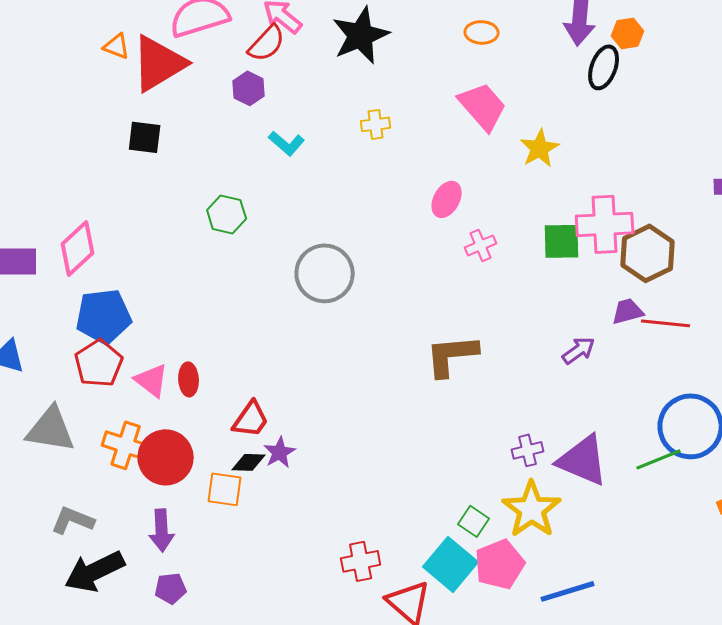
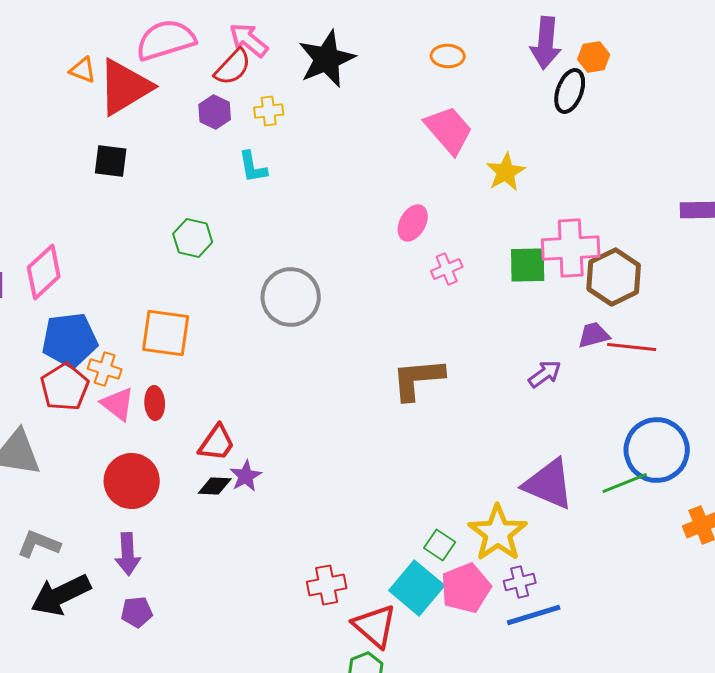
yellow cross: (376, 124) -> (269, 111), moved
cyan L-shape: (287, 143) -> (253, 167), turned 39
orange cross: (126, 445) -> (105, 369), moved, size x0.7
purple cross: (528, 450) -> (520, 582), moved
orange square: (225, 489) -> (166, 333), moved, size x1.4

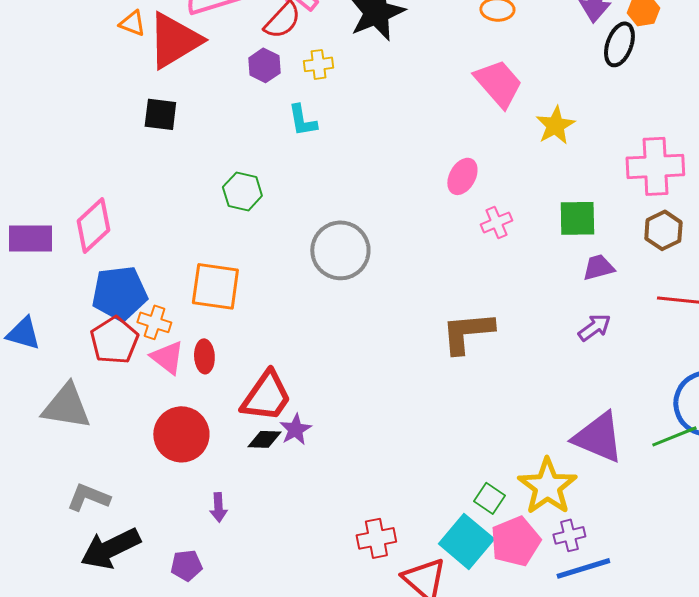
pink cross: (571, 248) -> (655, 166), moved
brown hexagon: (614, 277) -> (663, 230), size x0.7
purple trapezoid: (594, 335) -> (598, 267), moved
red trapezoid: (217, 443) -> (266, 396), size x1.4
purple arrow: (128, 554) -> (218, 507), moved, size x0.7

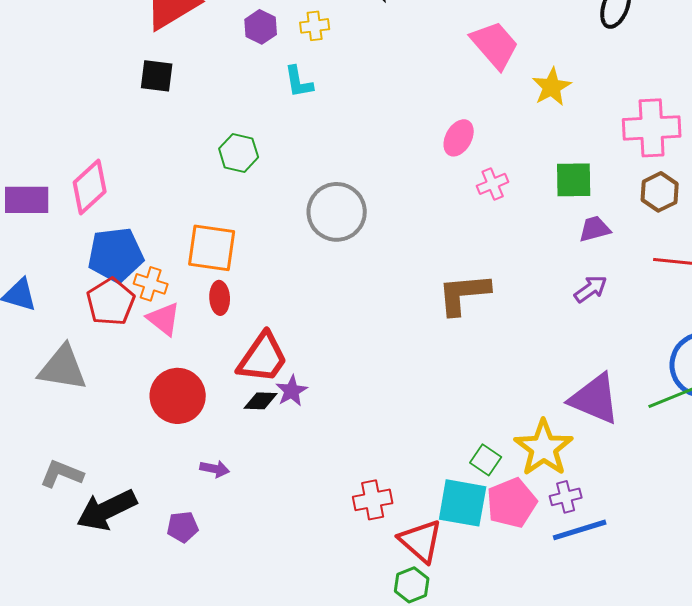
red ellipse: (204, 356) -> (220, 298), moved
gray L-shape: (88, 497) -> (62, 474), moved
purple arrow: (218, 507) -> (215, 469), turned -76
cyan square: (466, 541) -> (463, 503), turned -30

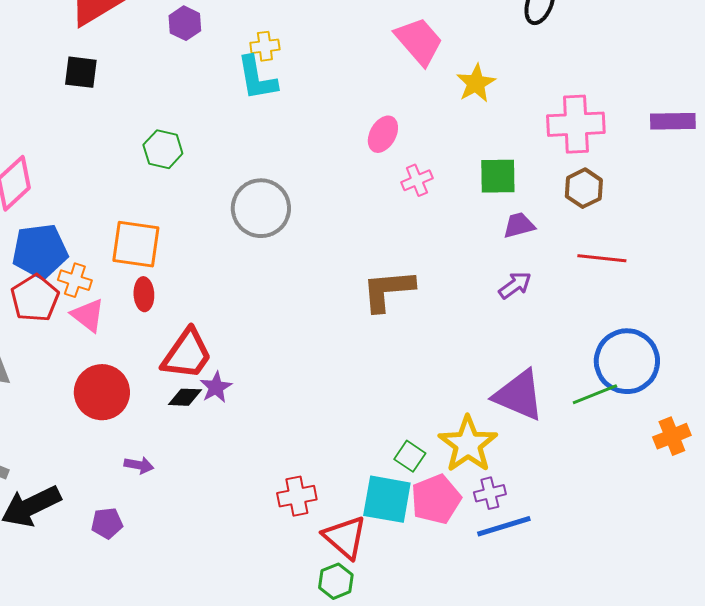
yellow cross: (315, 26) -> (265, 46), moved
cyan L-shape: (299, 82) -> (257, 78), moved, size x1.4

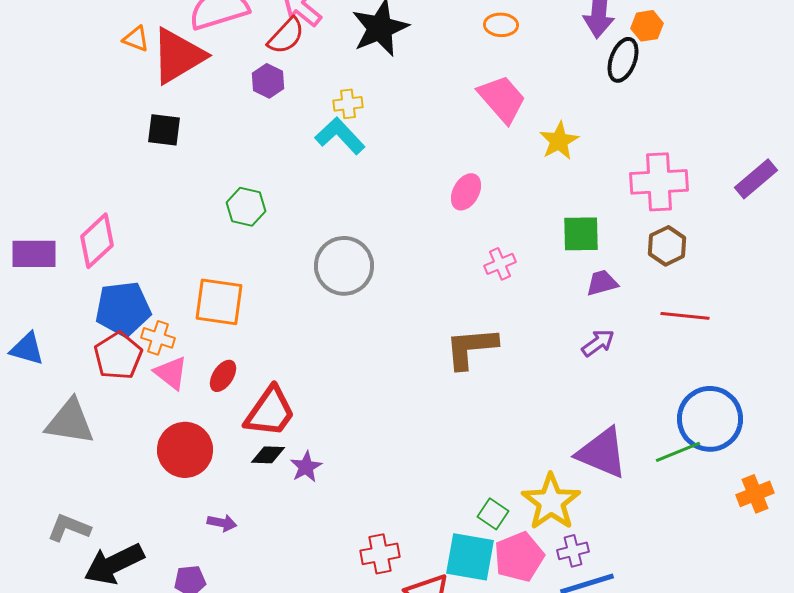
cyan L-shape: (257, 78) -> (340, 136), turned 147
purple rectangle: (673, 121) -> (756, 179), turned -39
pink cross: (417, 180) -> (500, 264), moved
red ellipse: (144, 294) -> (223, 376), moved, turned 36
purple star: (216, 387) -> (306, 467), moved

